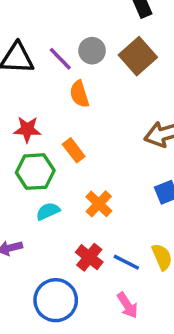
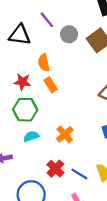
purple line: (60, 59) -> (47, 20), moved
orange semicircle: (79, 94) -> (44, 63), moved
orange rectangle: (74, 150) -> (51, 85), moved

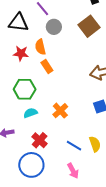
gray circle: (69, 34) -> (54, 27), moved
red star: (22, 82) -> (21, 53), moved
red cross: (55, 169) -> (40, 140), moved

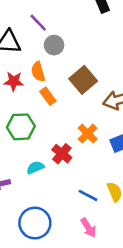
brown square: (89, 26) -> (83, 80), moved
orange cross: (60, 111) -> (88, 134), moved
cyan semicircle: (30, 113) -> (35, 167), moved
red cross: (40, 140) -> (62, 154), moved

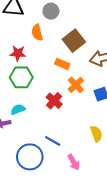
red star: (14, 81) -> (18, 53), moved
orange rectangle: (48, 96) -> (62, 64), moved, turned -32
cyan semicircle: (35, 167) -> (18, 109), moved
blue line: (88, 195) -> (53, 141), moved

